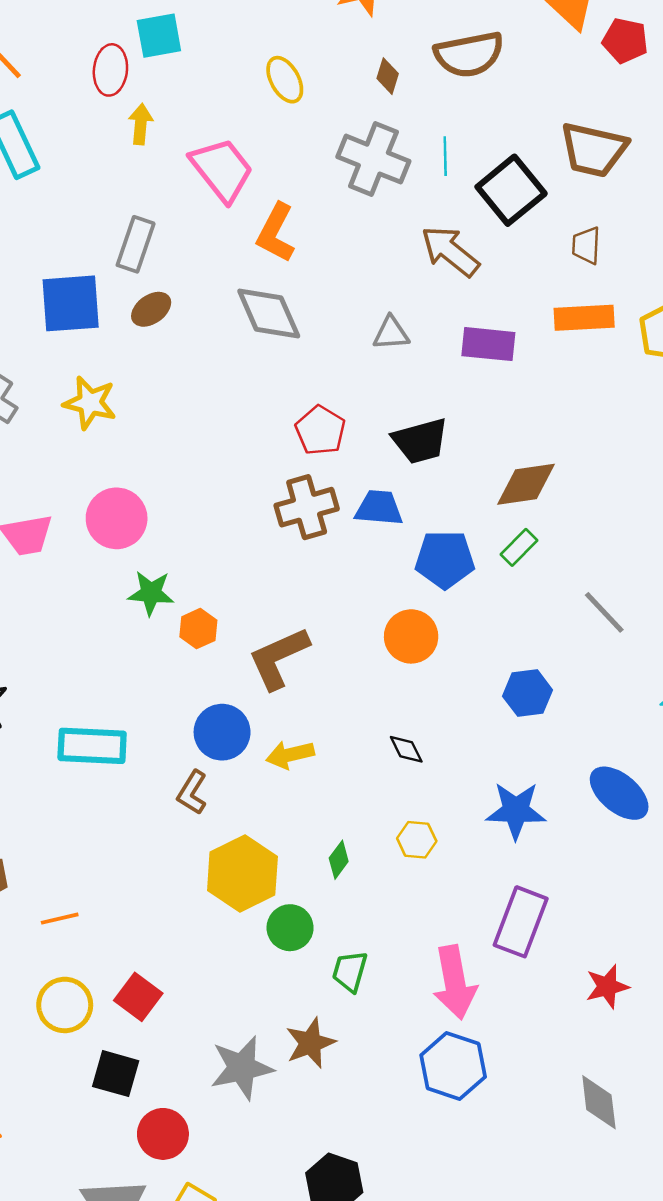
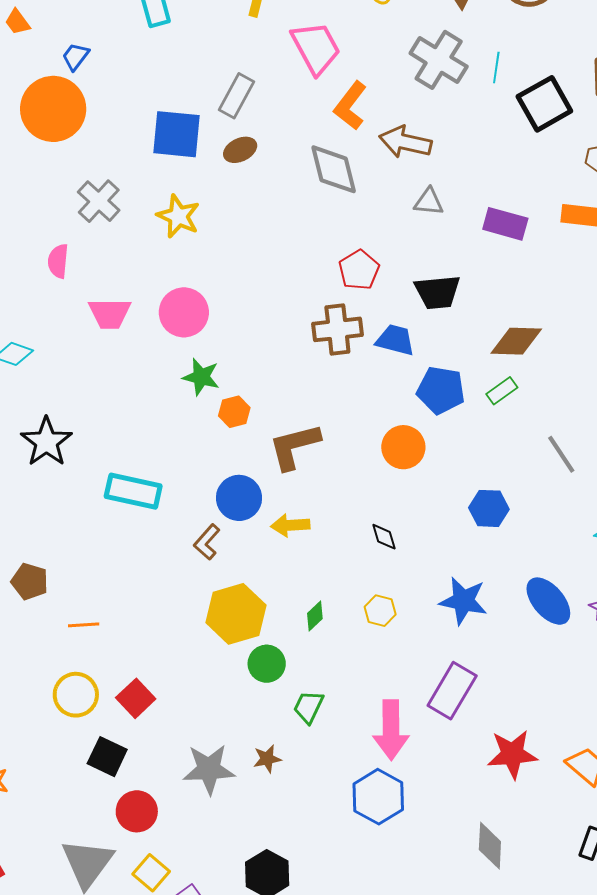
brown arrow: (450, 251) -> (405, 142), moved, turned -36
red star: (607, 987) -> (512, 754), size x1.4
brown star: (310, 1043) -> (267, 759), size x0.7

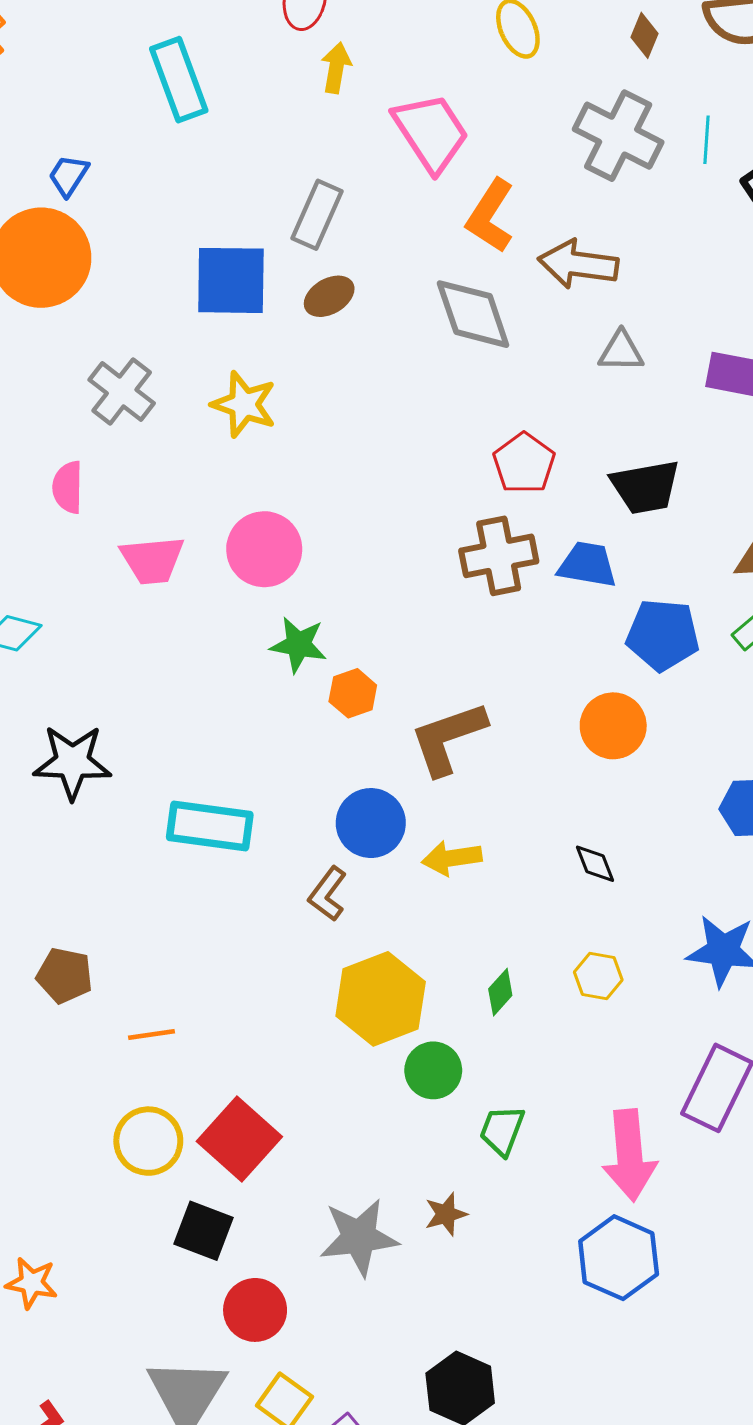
black star: (46, 442) -> (72, 762), turned -30
red square: (136, 698) -> (239, 1139), size x1.4

